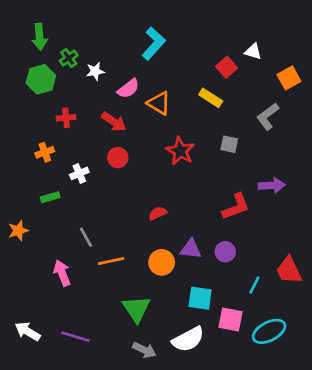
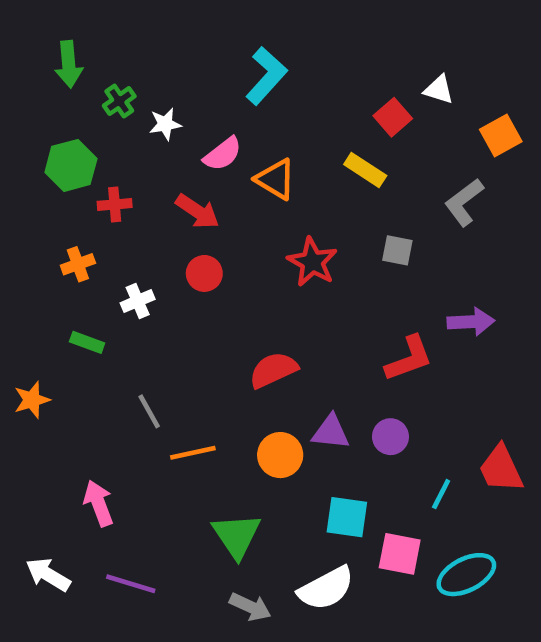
green hexagon: (41, 79) -> (71, 165), moved
green rectangle: (50, 197) -> (87, 342), turned 36
red semicircle: (158, 213) -> (273, 370), size x1.5
pink arrow: (62, 273) -> (99, 503), moved

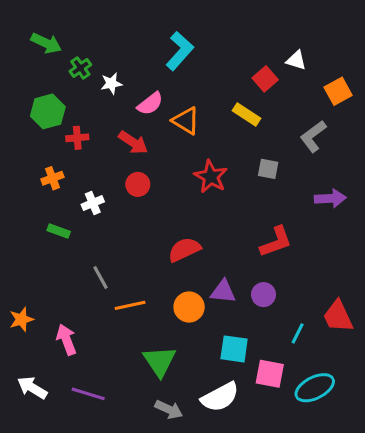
green arrow: (69, 64) -> (46, 43), turned -60
purple arrow: (471, 322) -> (330, 198), moved
orange star: (32, 400) -> (21, 319), moved

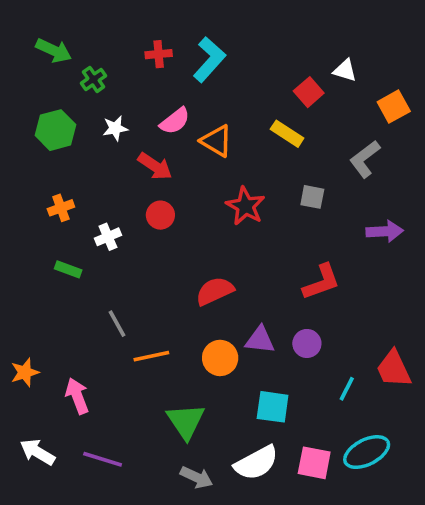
white star: (111, 83) -> (115, 128), moved
red cross: (77, 138) -> (159, 54), moved
pink square: (270, 374) -> (314, 463), moved

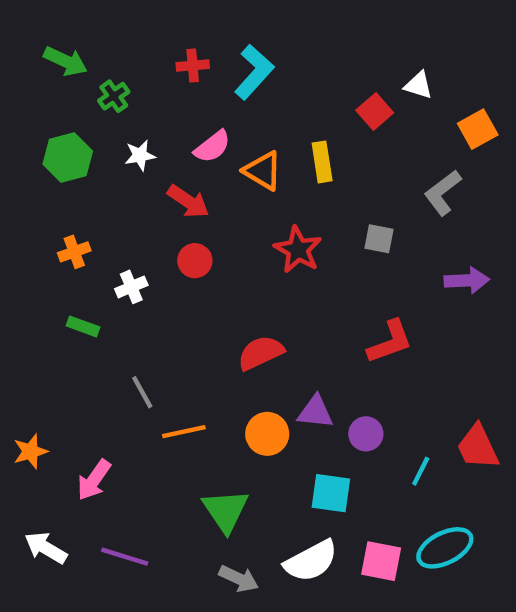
yellow rectangle: (287, 134) -> (322, 162), moved, turned 48
purple circle: (307, 343) -> (366, 434), moved
pink arrow: (77, 396) -> (94, 480), turned -124

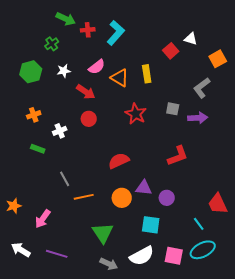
green arrow: (65, 61) -> (66, 19), moved
purple arrow: (467, 280) -> (198, 118), moved
cyan line: (421, 471) -> (199, 224), moved, turned -64

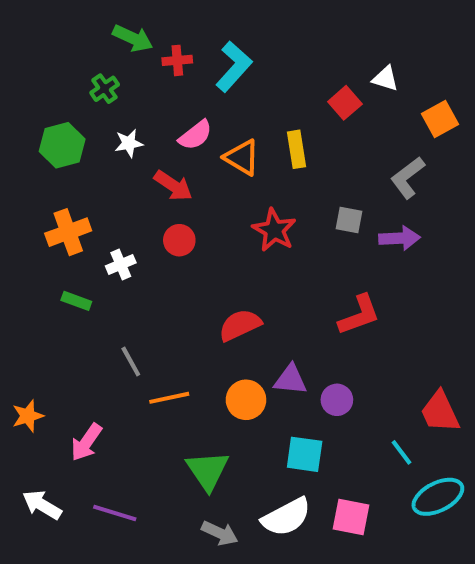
orange cross: (34, 115) -> (68, 232), size x1.5
cyan ellipse: (203, 250) -> (438, 497), moved

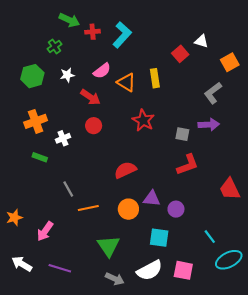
gray square: (349, 220) -> (182, 134), moved
red trapezoid: (440, 412) -> (230, 189), moved

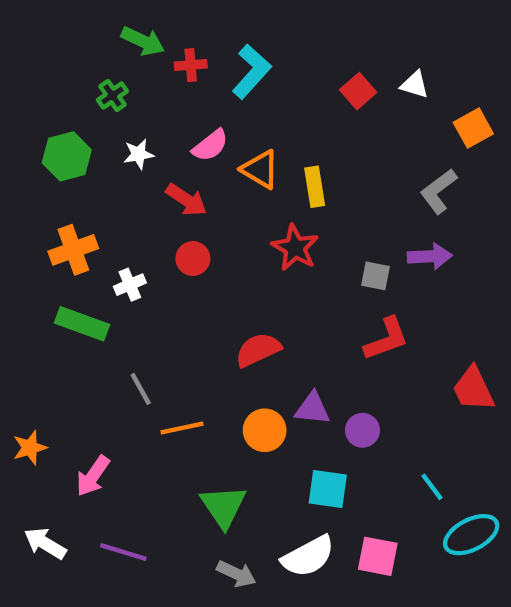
red square: (180, 54) -> (358, 91), moved
yellow rectangle: (155, 78) -> (315, 187), moved
green rectangle: (40, 157) -> (82, 324), size x1.6

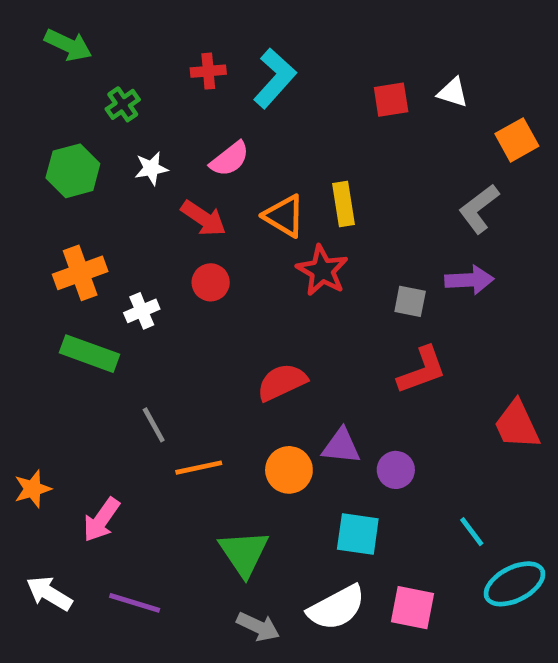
green arrow: (143, 41) -> (68, 45), moved
red square: (358, 91) -> (391, 100), turned 32
orange triangle: (260, 169) -> (284, 216), moved

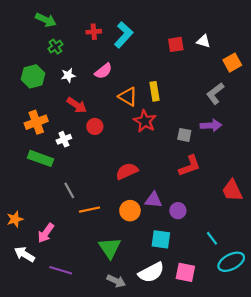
green arrow: (68, 45) -> (46, 20), moved
red arrow: (204, 218) -> (77, 105), moved
white arrow: (49, 593) -> (25, 254), moved

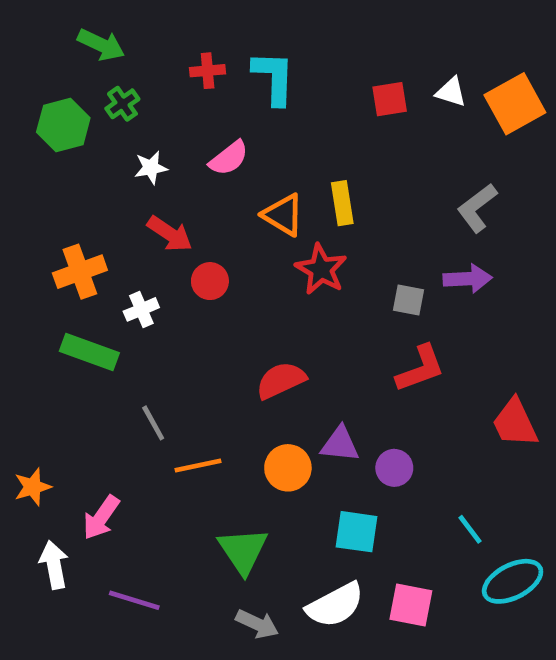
cyan L-shape: (124, 35) -> (274, 78), turned -40
orange square: (232, 63) -> (515, 104), moved, size x1.4
green hexagon: (33, 76) -> (63, 125), moved
white arrow: (25, 254) -> (54, 565), turned 48

